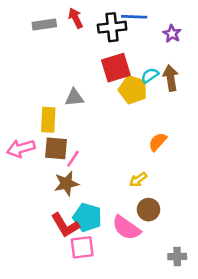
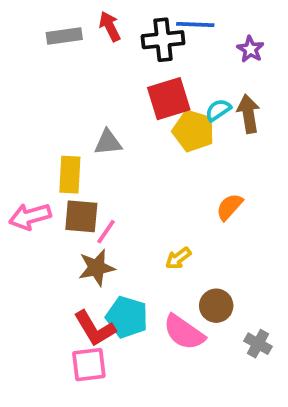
yellow arrow: (138, 180) -> (178, 258), moved
pink square: (82, 247) -> (89, 365), moved
gray cross: (177, 256) -> (258, 344), moved, turned 30

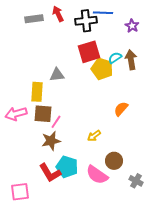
pink square: (89, 365) -> (20, 192), moved

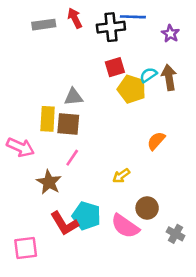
red square: (89, 52) -> (115, 67), size x0.7
pink arrow: (16, 114) -> (20, 147), turned -140
brown square: (43, 114) -> (68, 124), moved
brown star: (51, 141) -> (49, 182), moved, turned -30

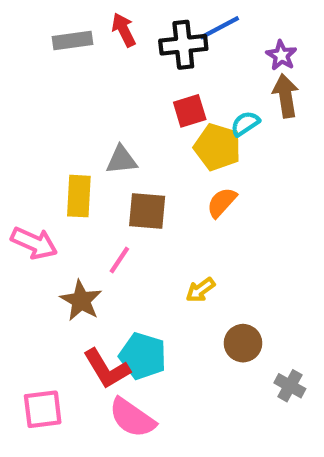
blue line: (133, 17) -> (220, 28), turned -30
brown arrow: (169, 78) -> (286, 96), moved
brown square: (68, 124) -> (147, 211), moved
orange semicircle: (156, 141) -> (222, 202), moved
pink semicircle: (125, 226) -> (132, 418), moved

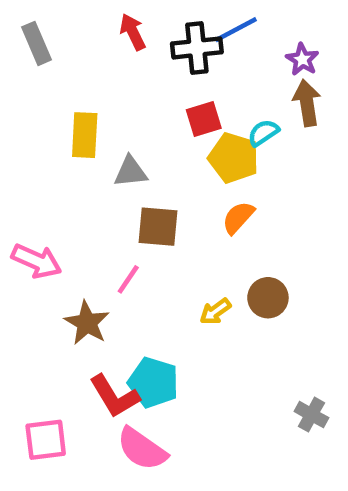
gray rectangle: (72, 40) -> (37, 43), moved, turned 75
yellow rectangle: (79, 196) -> (85, 135), moved
brown circle: (243, 343) -> (268, 298), moved

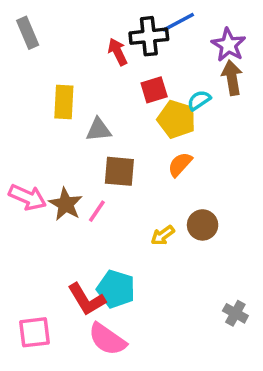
red arrow: (133, 32) -> (118, 52), moved
purple star: (302, 59) -> (228, 45), size x1.4
brown star: (87, 323) -> (66, 204), moved

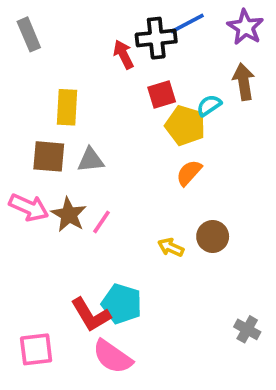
purple star: (228, 45) -> (245, 27), moved
gray triangle: (99, 130) -> (91, 160), moved
brown square: (119, 171) -> (49, 156), moved
yellow arrow: (163, 235) -> (171, 247), turned 60

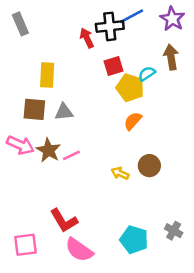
pink line: (102, 222) -> (71, 155), turned 30
cyan pentagon: (122, 304) -> (134, 240), moved

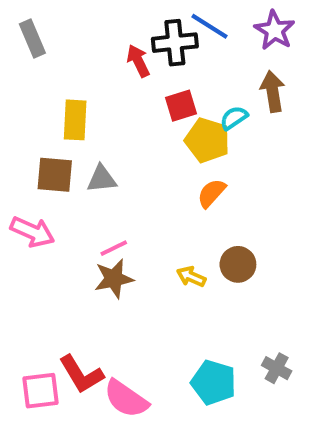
blue line: (131, 16) -> (209, 26), turned 60
brown star: (48, 150) -> (114, 279), moved, turned 30
red L-shape: (64, 220) -> (81, 374), moved

